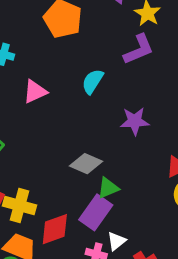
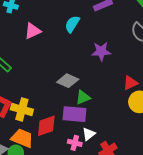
purple rectangle: (96, 212) -> (74, 114), turned 60

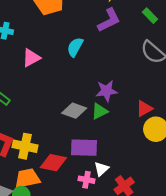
purple star: (101, 51) -> (107, 91), moved
green triangle: (83, 97) -> (100, 111), moved
red diamond: (46, 126) -> (53, 163), turned 35
orange trapezoid: (22, 138) -> (27, 178), turned -30

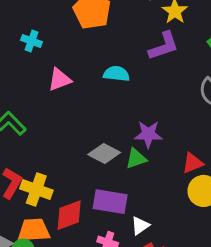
cyan semicircle: (75, 47) -> (116, 74), turned 60
red diamond: (53, 163) -> (69, 215), turned -40
white triangle: (101, 169) -> (140, 226), moved

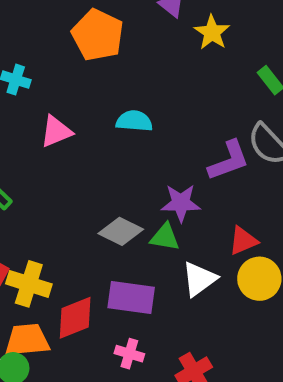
purple L-shape: (164, 46) -> (229, 161), moved
green triangle: (136, 159) -> (165, 237), turned 30
white triangle: (140, 226) -> (199, 279), moved, size x1.4

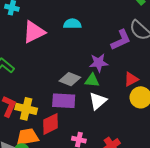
pink triangle: (56, 131) -> (34, 32), size x1.4
white triangle: (199, 279) -> (98, 101), moved
purple rectangle: (131, 297) -> (64, 101), moved

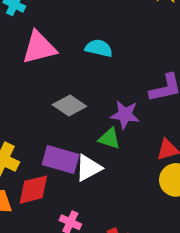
gray diamond: (70, 79) -> (69, 105), moved
white triangle: (98, 101) -> (89, 168), moved

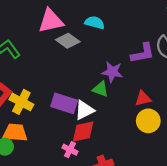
gray diamond: (69, 105) -> (68, 41), moved
red diamond: (33, 190) -> (83, 131), moved

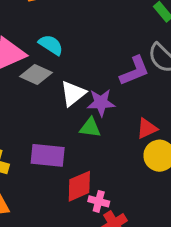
cyan semicircle: (95, 23) -> (51, 45), moved, turned 30
white triangle: (84, 110) -> (73, 93), moved
pink cross: (70, 150) -> (99, 201), moved

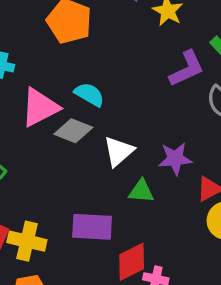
purple L-shape: (135, 71) -> (187, 69), moved
purple star: (101, 103) -> (175, 159), moved

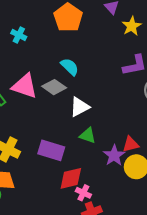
pink triangle: (40, 107) -> (25, 86), moved, turned 32
purple star: (175, 159) -> (114, 155), moved, turned 30

